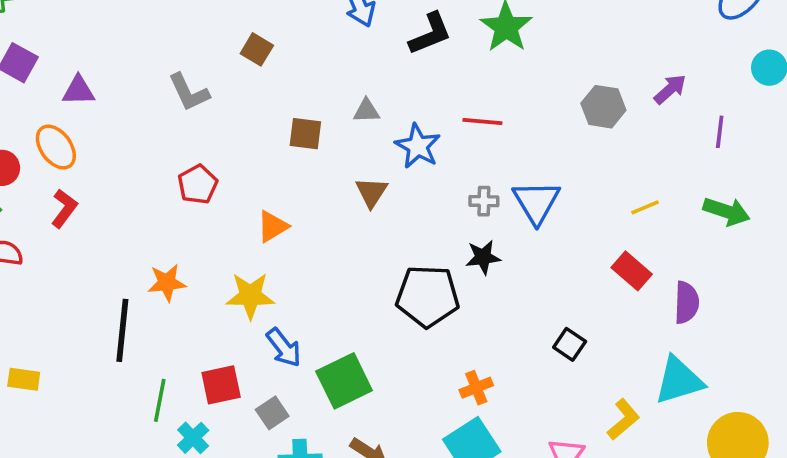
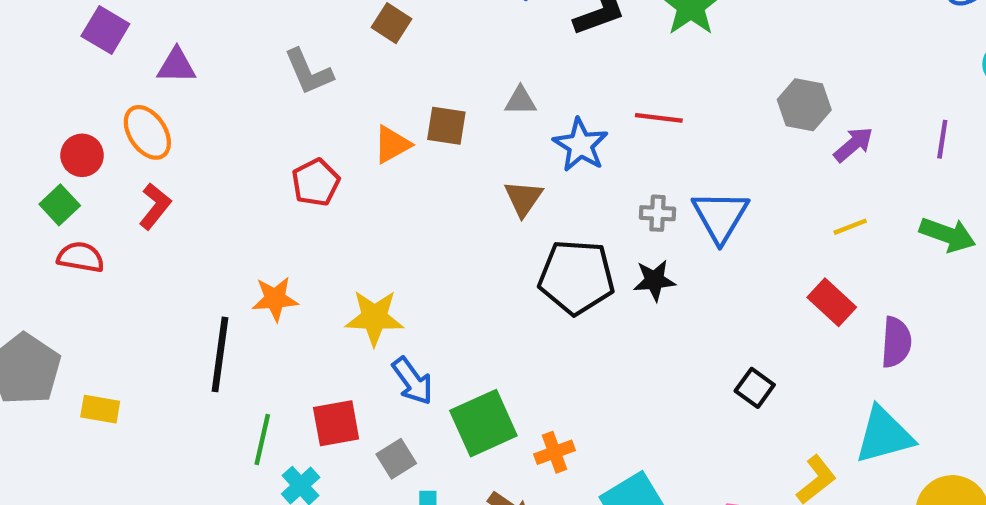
purple arrow: (670, 89) -> (853, 144), moved
orange triangle: (273, 226) -> (392, 144), moved
black pentagon: (428, 296) -> (576, 277), moved
orange cross: (476, 388) -> (555, 452), moved

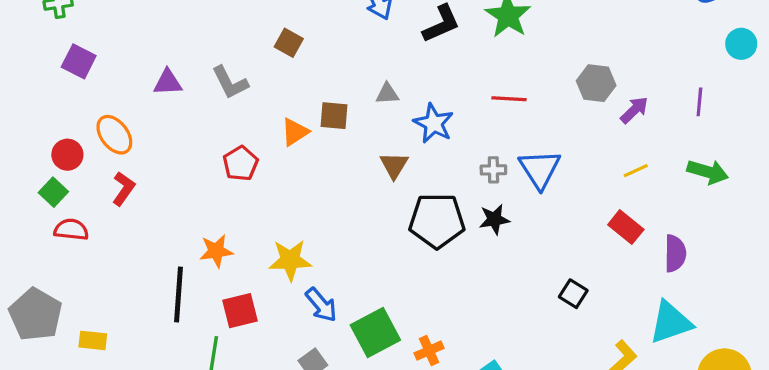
purple triangle: (176, 66) -> (168, 82), moved
red line: (659, 118) -> (509, 99), moved
red square: (336, 423) -> (240, 311), moved

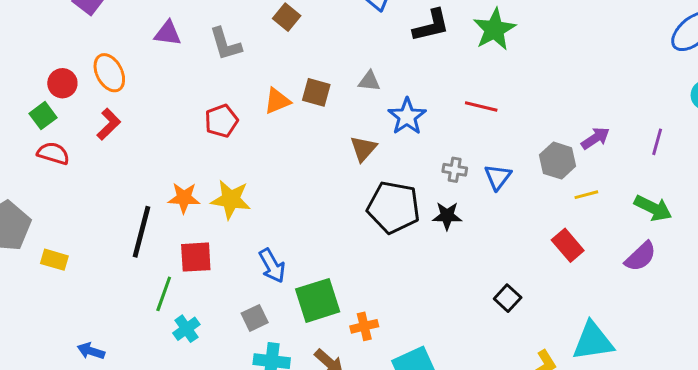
gray hexagon: (596, 83) -> (558, 161), moved
blue triangle: (540, 169) -> (498, 177), size x0.7
purple semicircle: (675, 253) -> (641, 256), moved, turned 36
yellow star: (290, 260) -> (231, 199), moved

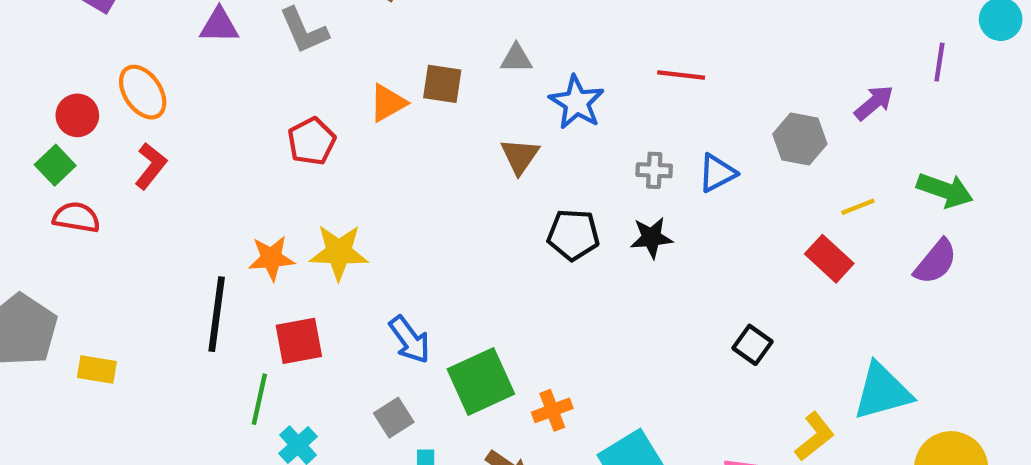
purple arrow: (595, 138) -> (874, 103), moved
purple line: (657, 142) -> (939, 62), moved
blue triangle: (498, 177) -> (717, 173), turned 32
yellow line: (586, 195) -> (858, 207), moved
black pentagon: (394, 207) -> (573, 235), size x0.7

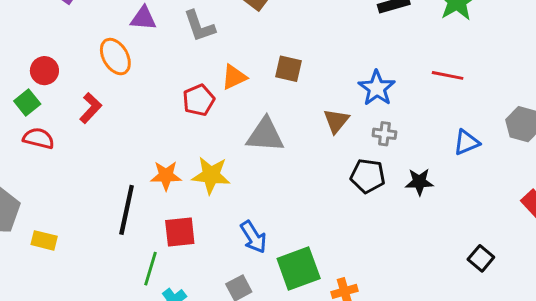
gray triangle: (516, 58) -> (265, 135), moved, size x1.8
orange ellipse: (143, 92) -> (115, 57), moved
orange triangle: (388, 103) -> (234, 77), moved
gray cross: (654, 170) -> (384, 134), moved

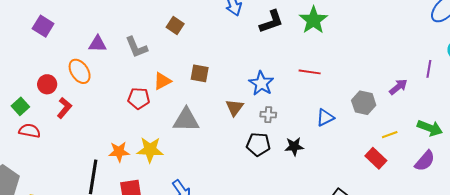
red circle: (44, 71) -> (47, 84), moved
red pentagon: (199, 100) -> (139, 98), turned 30

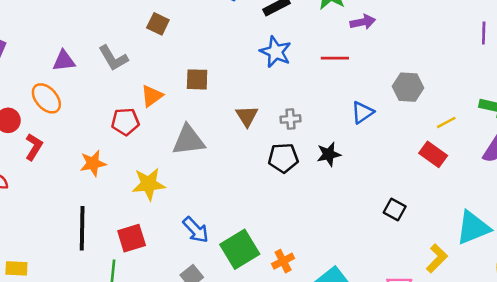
blue star: (261, 83) -> (276, 52), moved
purple arrow: (398, 87) -> (363, 22), moved, turned 36
orange star: (119, 152) -> (93, 163), moved

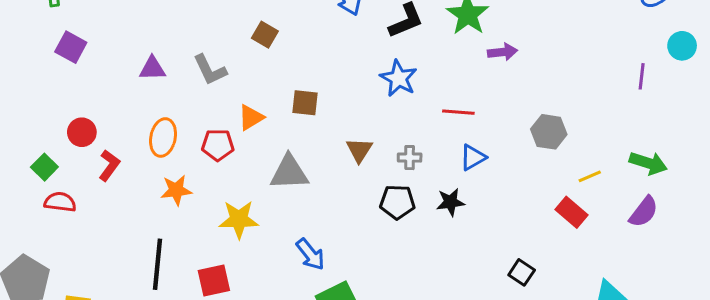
red line: (335, 58) -> (458, 112), moved
orange ellipse: (46, 98) -> (163, 137), moved, turned 48
blue triangle: (362, 112) -> (473, 157), moved
blue arrow: (196, 230) -> (310, 254), moved

